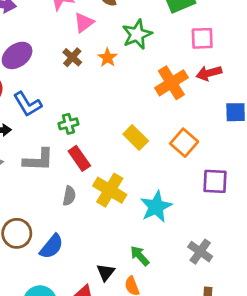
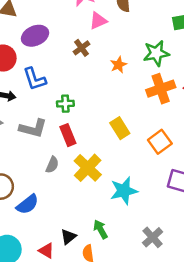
green star: (137, 34) -> (156, 53), moved
orange star: (108, 58) -> (119, 65), moved

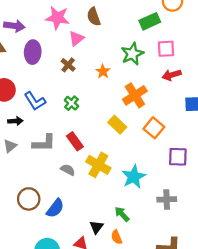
purple ellipse: (35, 36) -> (33, 52), moved, turned -50
orange cross: (161, 89) -> (135, 95), moved
green cross: (65, 104) -> (71, 103), moved, turned -32
gray semicircle: (52, 165) -> (68, 170), turned -72
gray cross: (153, 237) -> (167, 199), moved, turned -36

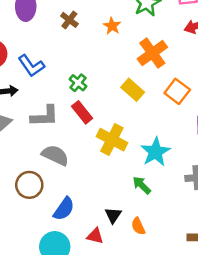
green cross: (71, 103) -> (78, 83), moved
gray semicircle: (68, 170) -> (55, 155), moved, size x1.5
blue semicircle: (55, 208) -> (64, 209), moved
green arrow: (122, 214) -> (142, 185), moved

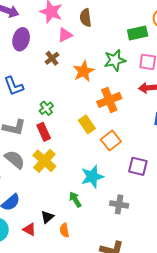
orange star: (112, 26) -> (84, 71), size x1.5
orange square: (177, 91) -> (111, 140), moved
yellow cross: (112, 140) -> (44, 161), moved

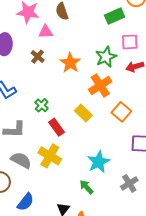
pink triangle: (65, 35) -> (46, 32), turned 35
green star: (115, 60) -> (106, 57), moved
red rectangle: (44, 132) -> (56, 127), moved
orange square: (111, 140) -> (121, 112), moved
gray cross: (119, 204) -> (129, 183), turned -30

